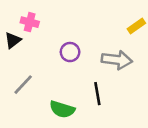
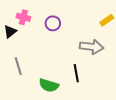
purple circle: (70, 52) -> (53, 23), moved
gray line: (23, 85) -> (18, 66), turned -60

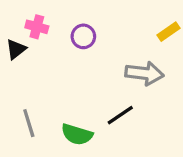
gray line: (18, 66) -> (29, 123), moved
black line: (76, 73) -> (120, 115), turned 66

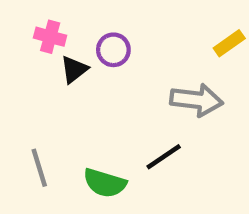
black triangle: (16, 49) -> (74, 69), moved

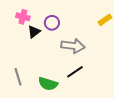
gray arrow: (196, 100) -> (73, 46), moved

